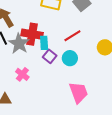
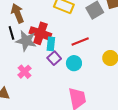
gray star: (19, 44) -> (26, 41), turned -30

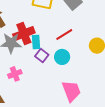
red cross: (40, 33) -> (24, 34), turned -30
pink cross: (24, 72) -> (15, 74), turned 32

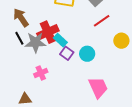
red line: (64, 35) -> (102, 21), moved
cyan rectangle: (36, 42) -> (60, 40), turned -40

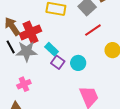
red cross: (48, 32) -> (30, 32), moved
pink cross: (41, 73) -> (24, 84), moved

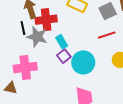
cyan circle: (78, 63) -> (83, 62), size x1.5
pink cross: (24, 84) -> (25, 68), size x1.6

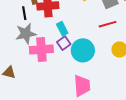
gray star: (37, 37) -> (26, 34), moved, turned -30
pink cross: (25, 68) -> (41, 49), moved

